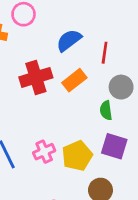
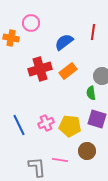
red line: (105, 53) -> (93, 32), moved
yellow pentagon: (77, 156) -> (70, 126), turned 30

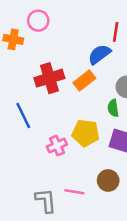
blue semicircle: (64, 42) -> (99, 54), moved
blue line: (19, 125) -> (23, 116), moved
yellow pentagon: (70, 126) -> (86, 133), moved

